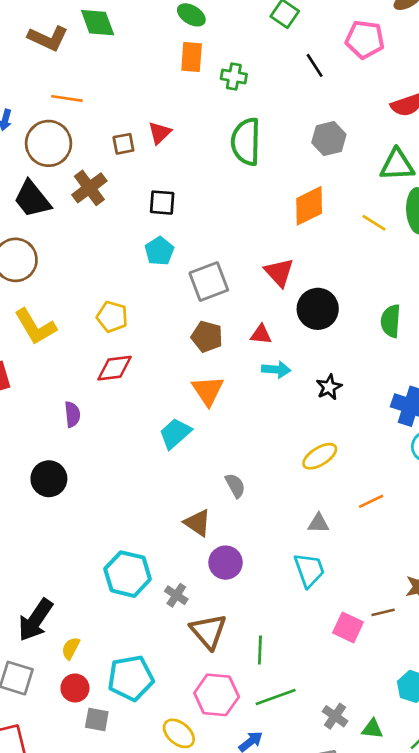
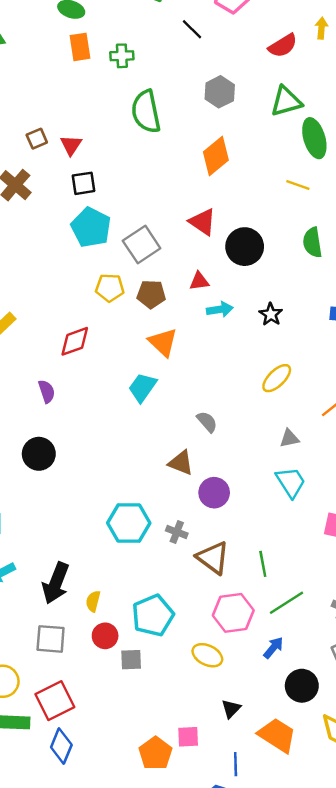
red triangle: (160, 133) -> (71, 145), moved
yellow line: (374, 223) -> (298, 185), moved
cyan pentagon: (159, 251) -> (91, 227), size x1.5
yellow pentagon: (112, 317) -> (110, 288), moved

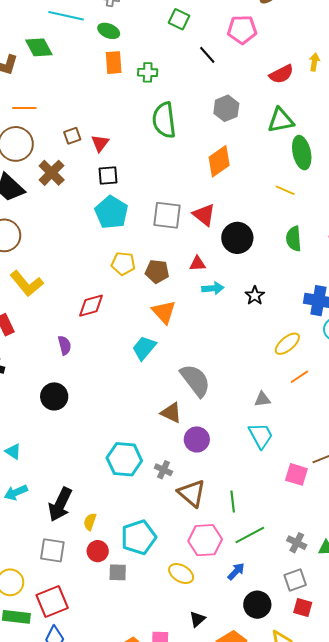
gray square: (142, 244) -> (167, 215), moved, turned 36
yellow ellipse: (277, 378) -> (287, 344), moved
gray semicircle: (207, 422) -> (195, 380), size x1.8

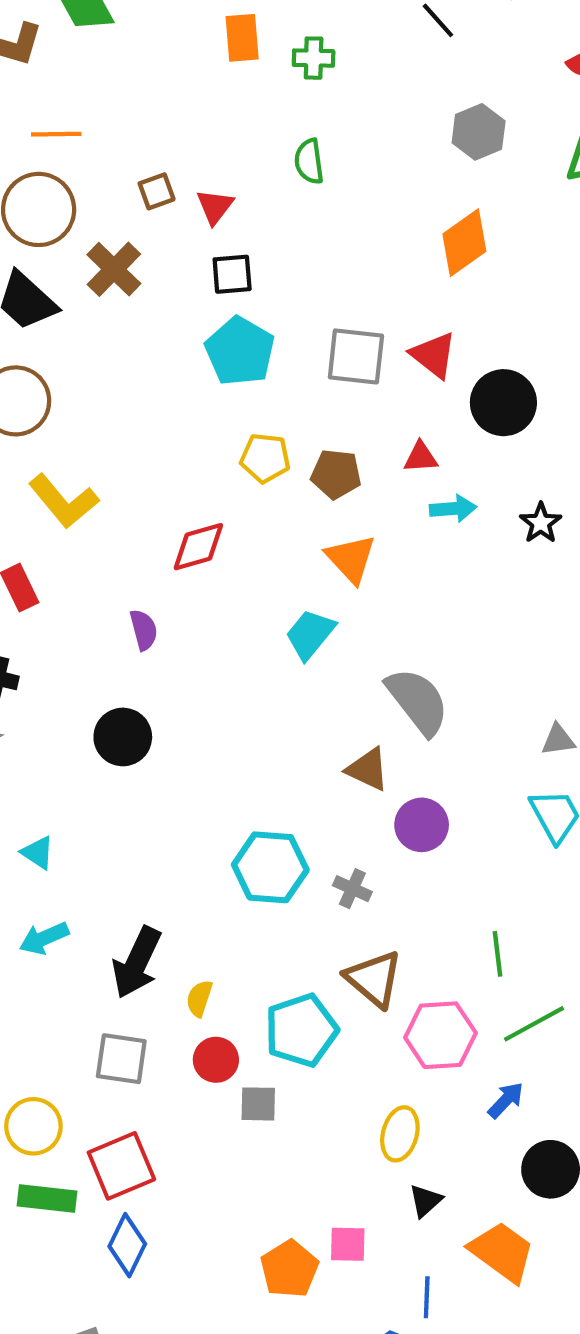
green semicircle: (164, 120) -> (309, 161), moved, size x0.6
brown triangle: (192, 493) -> (374, 979), moved
yellow ellipse: (181, 574) -> (400, 1134), moved, turned 75

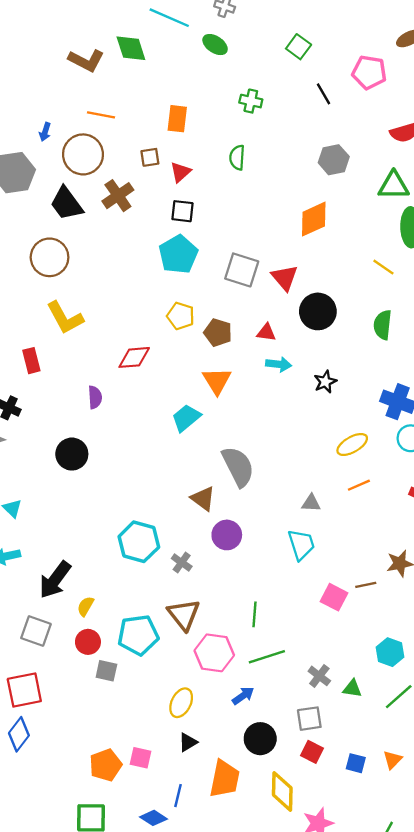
orange rectangle: (242, 38) -> (177, 119), moved
orange trapezoid: (502, 1252) -> (225, 779), turned 54

